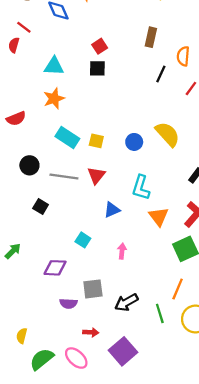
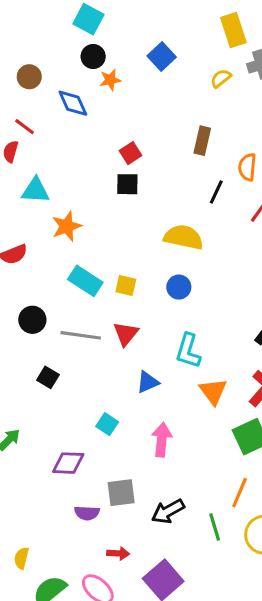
cyan triangle: (54, 66) -> (35, 190), moved
yellow semicircle: (168, 134) -> (183, 237), moved, turned -36
pink arrow: (122, 251) -> (162, 440), size x1.5

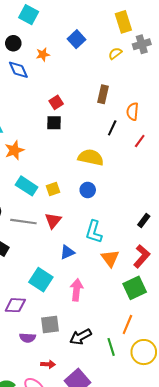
black circle: (93, 57) -> (13, 43), moved
yellow square: (126, 285) -> (53, 189), turned -32
cyan square: (107, 424) -> (41, 280), size x1.6

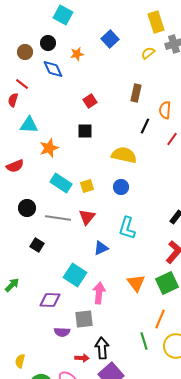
black square: (54, 123) -> (85, 131), moved
orange triangle: (110, 258) -> (136, 283), moved
pink arrow: (76, 290) -> (99, 293), moved
black arrow: (81, 337) -> (102, 348), moved, turned 115

